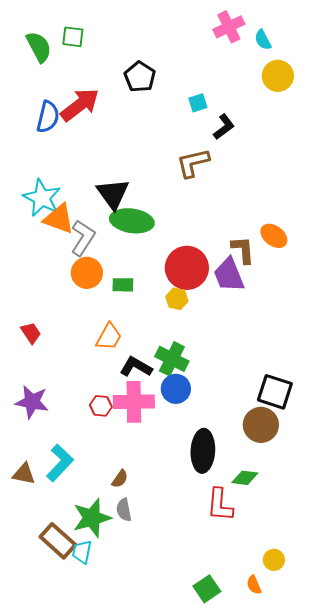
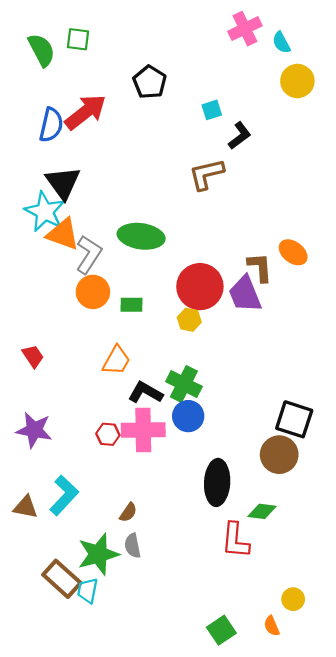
black triangle: (113, 194) -> (63, 183), moved

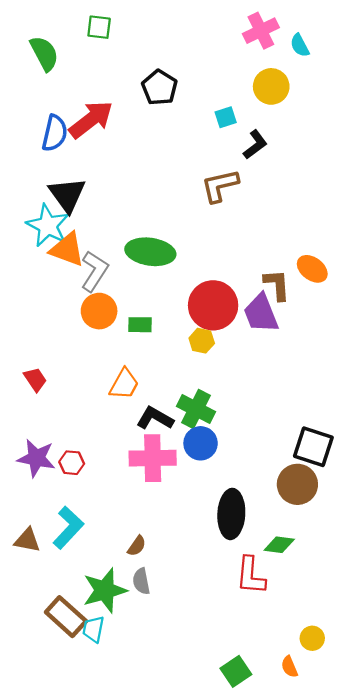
green square: (78, 39) -> (99, 27), moved
yellow circle: (297, 81) -> (271, 86), moved
red hexagon: (108, 434) -> (72, 463), moved

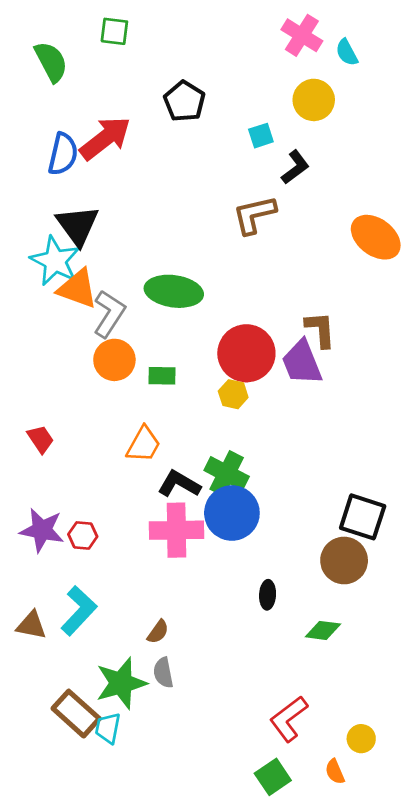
pink cross: (261, 31) -> (302, 35), turned -32
orange ellipse: (312, 269) -> (376, 237), moved, size x1.4
blue circle: (201, 443) -> (232, 513), size x1.4
black ellipse: (231, 514) -> (268, 595), size x0.5
red L-shape: (251, 576) -> (289, 719), moved, turned 48

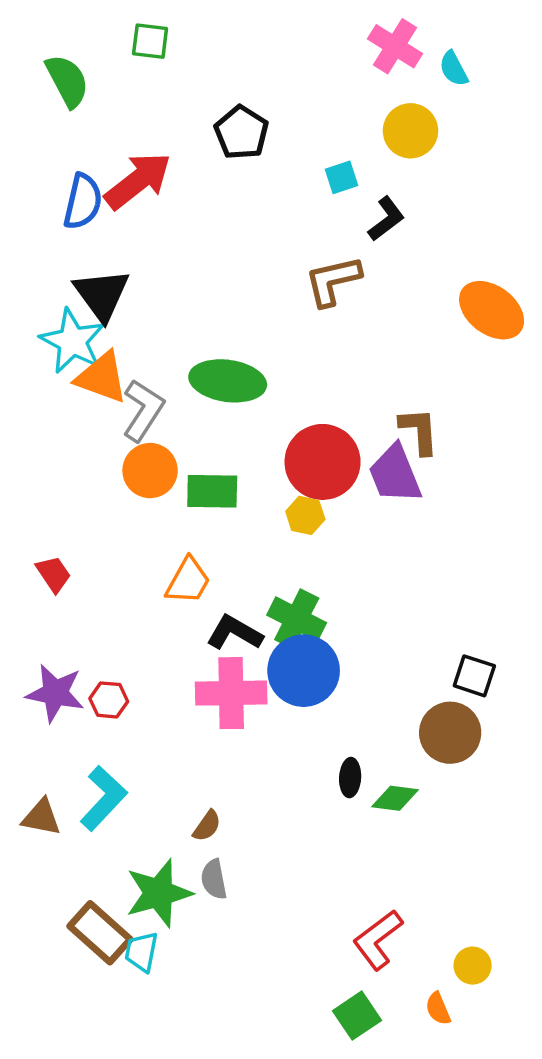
green rectangle: (162, 376) -> (212, 491), size x1.4
black square: (363, 517) -> (474, 676), size x0.7
green diamond: (323, 630) -> (395, 798), moved

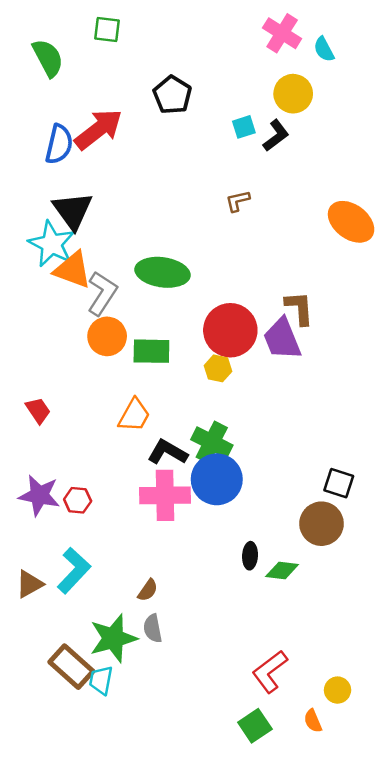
black L-shape: (386, 219) -> (276, 136), moved
brown L-shape: (333, 281) -> (238, 201), size x0.6
brown triangle: (41, 817) -> (29, 584), turned -40

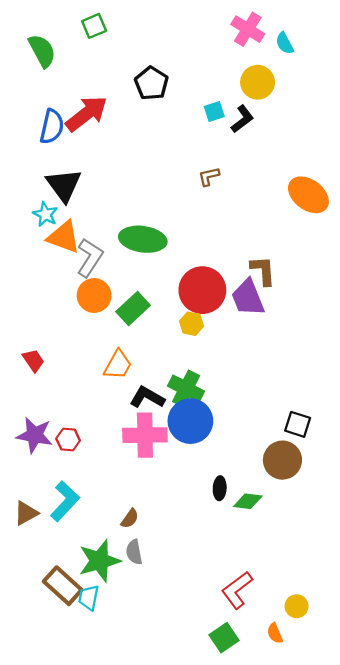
green square: (107, 30) -> (94, 26), turned -30
cyan star: (52, 244) -> (45, 214), size x0.6
green rectangle: (151, 351) -> (133, 308), turned -44

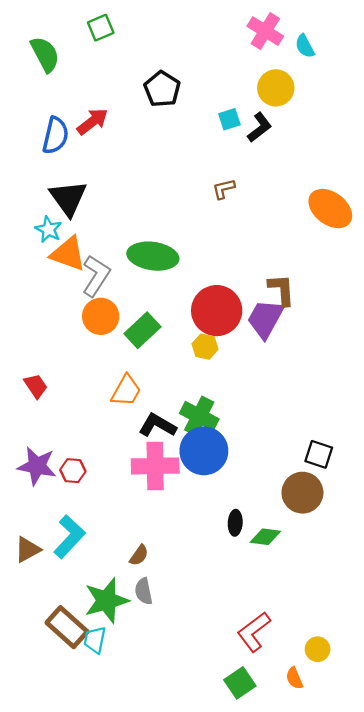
red arrow: (86, 114) -> (93, 122), size x0.7
purple trapezoid: (248, 298) -> (265, 319), turned 51

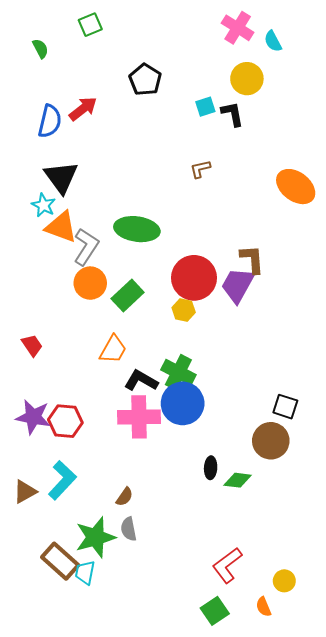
green semicircle: (45, 54) -> (40, 49), size x0.6
black L-shape: (260, 127) -> (232, 114), turned -64
red hexagon: (73, 471) -> (65, 421), size x1.5

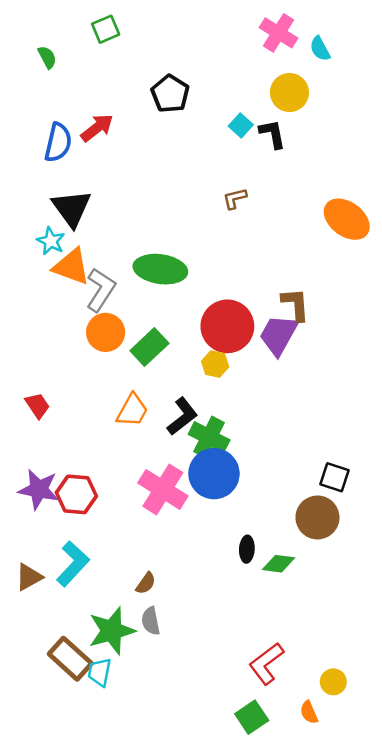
cyan square: (205, 107) -> (241, 125), turned -30
black L-shape: (141, 381) -> (182, 416), moved, turned 112
pink cross: (139, 417) -> (163, 489), turned 33

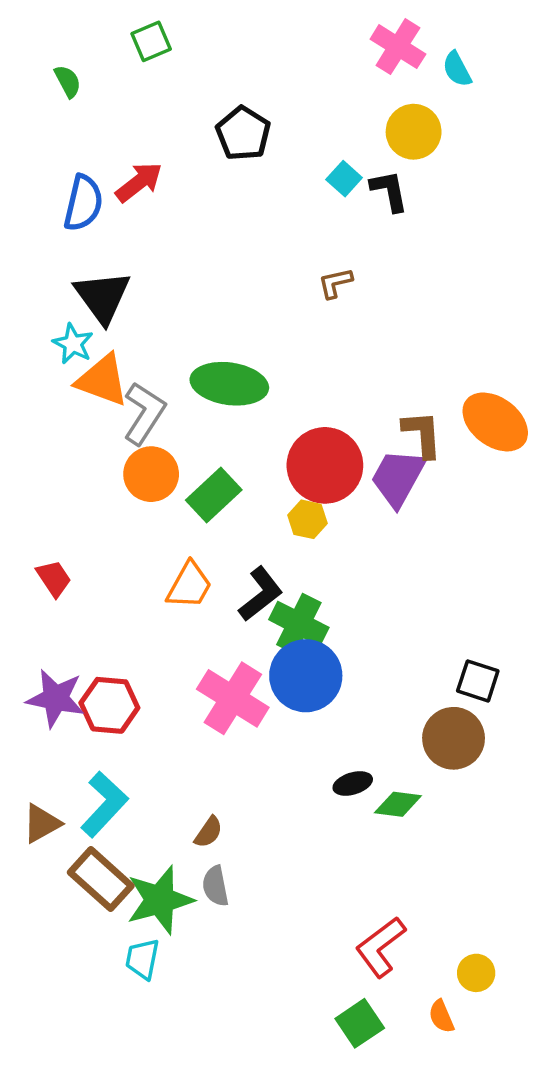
orange ellipse: (347, 219) -> (495, 422), moved
black ellipse: (247, 549) -> (353, 783), turned 70
brown rectangle: (70, 659) -> (101, 879), moved

